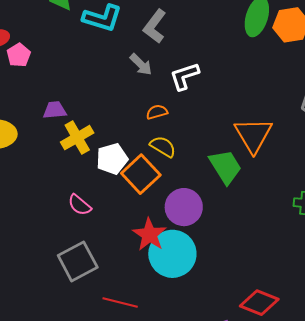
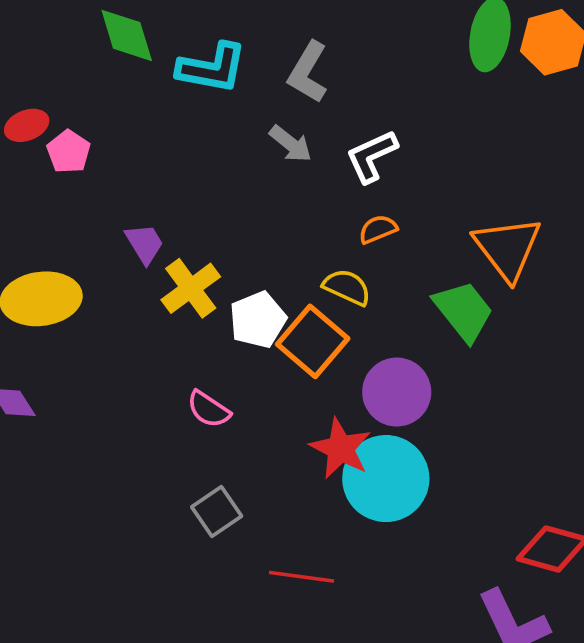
purple trapezoid: (55, 110) -> (145, 244), turned 70
orange semicircle: (157, 112) -> (378, 229), moved
gray square: (78, 261) -> (217, 511), size x0.7

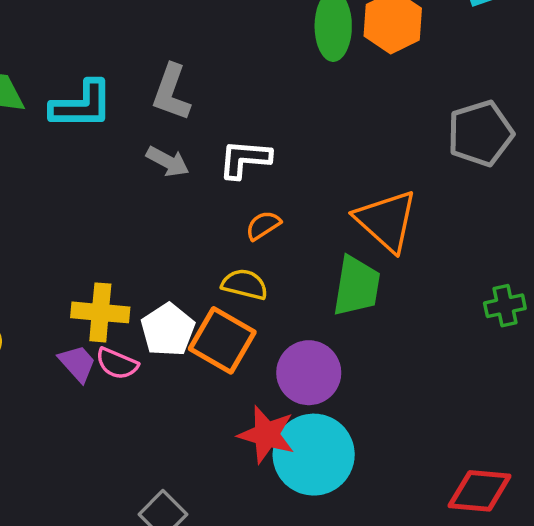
white L-shape: (372, 156) -> (245, 159), turned 40
purple trapezoid: (145, 244) -> (77, 363), moved
yellow cross: (191, 288) -> (100, 312), turned -38
green trapezoid: (464, 311) -> (357, 286), turned 58
pink semicircle: (209, 409) -> (117, 364), moved

